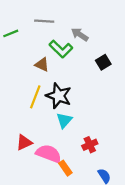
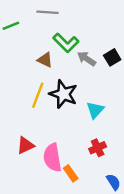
gray arrow: (80, 35) -> (87, 59), moved
cyan triangle: (64, 120) -> (95, 110), moved
pink semicircle: (49, 154) -> (52, 158), turned -120

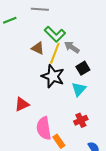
black square: (112, 57) -> (83, 68), moved
yellow line: (38, 95) -> (55, 53), moved
red triangle: (26, 145) -> (22, 104), moved

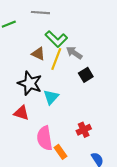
black star: (53, 76) -> (30, 83), moved
cyan triangle: (79, 89) -> (51, 97), moved
red triangle: (22, 104) -> (21, 113), turned 42

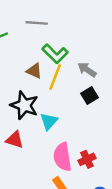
gray arrow: (74, 53) -> (87, 70), moved
pink semicircle: (45, 138) -> (62, 157), moved

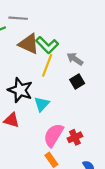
gray line: (37, 23) -> (18, 18), moved
brown triangle: (34, 71) -> (29, 44), moved, size x1.5
pink semicircle: (62, 157) -> (53, 135), turned 40

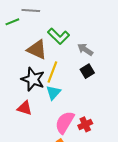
brown triangle: (29, 44) -> (37, 49), moved
yellow line: (47, 65) -> (52, 72), moved

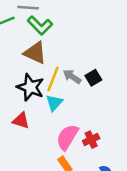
green L-shape: (59, 36) -> (40, 25), moved
gray arrow: (85, 49) -> (72, 77), moved

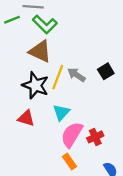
black square: (93, 78) -> (106, 71), moved
cyan triangle: (54, 103) -> (61, 112), moved

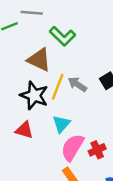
green L-shape: (45, 24) -> (63, 36), moved

